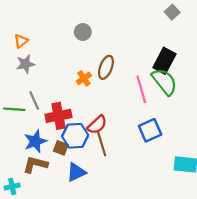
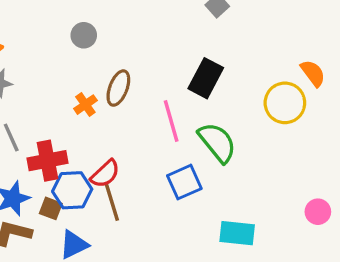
green semicircle: (164, 82) -> (217, 142), moved

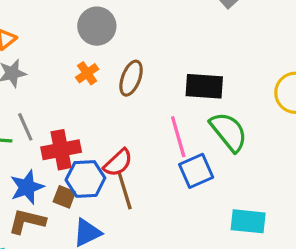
gray circle: (84, 35) -> (97, 26), size x1.5
black rectangle: (206, 78) -> (204, 86), moved, turned 66
orange cross: (85, 105) -> (87, 73), moved
pink line: (171, 121) -> (178, 137), moved

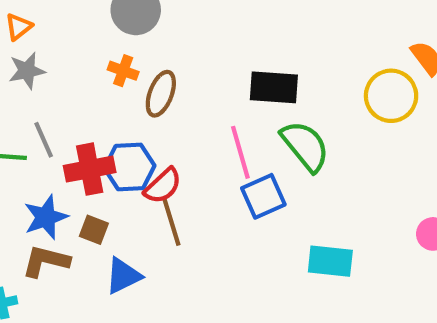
orange cross: (87, 73) -> (123, 71), turned -35
brown ellipse: (131, 78) -> (161, 94), moved
blue hexagon: (85, 179) -> (129, 167), moved

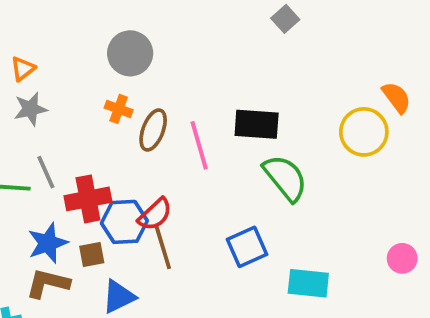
pink line: (240, 152) -> (199, 145), moved
blue hexagon: (129, 167) -> (124, 222), moved
blue square: (263, 196) -> (247, 247), moved
brown square: (94, 230) -> (92, 255), turned -32

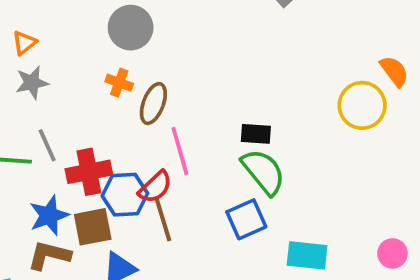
black rectangle: (257, 124) -> (256, 134), moved, size x0.7
pink line: (199, 145) -> (180, 151), moved
green semicircle: (285, 178) -> (263, 172), moved
brown square: (92, 255) -> (93, 227), size x1.5
pink circle: (402, 258) -> (392, 253), moved

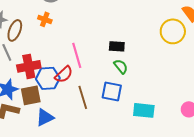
brown ellipse: (153, 104) -> (15, 30), moved
green semicircle: (263, 172) -> (121, 66), size x0.6
brown line: (163, 219) -> (83, 97), moved
blue square: (246, 219) -> (112, 91), turned 35

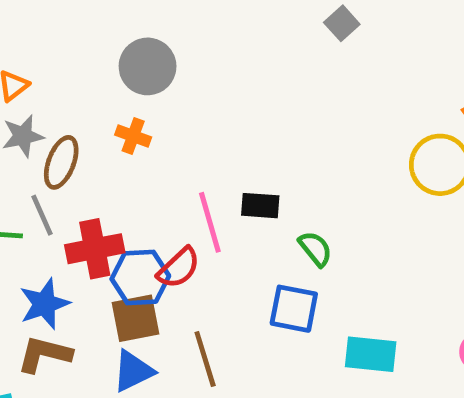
black rectangle: (117, 46) -> (260, 206), moved
brown square: (31, 95) -> (136, 318), moved
brown line: (83, 97) -> (205, 359), moved

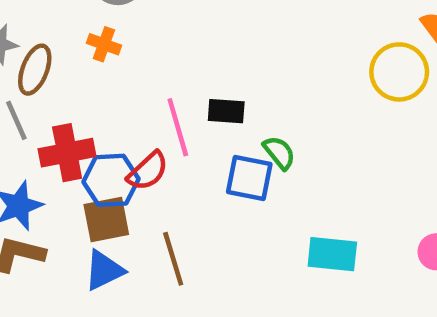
blue square: (294, 309) -> (249, 178), moved

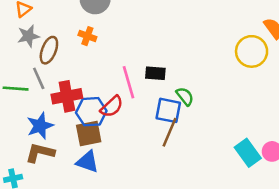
cyan rectangle: (332, 254) -> (248, 153), moved, turned 48
brown line: (173, 259) -> (169, 132), moved, turned 40
blue triangle: (104, 270) -> (87, 162), turned 45

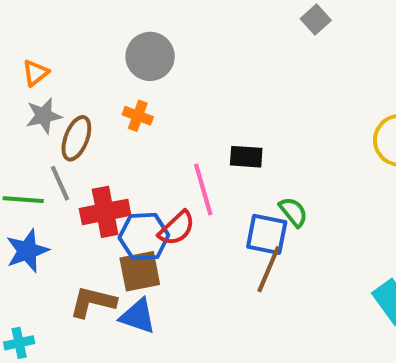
black rectangle: (155, 73) -> (246, 157), moved
blue star: (40, 126) -> (27, 251), moved
brown L-shape: (40, 153) -> (93, 302), moved

